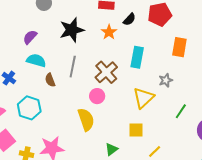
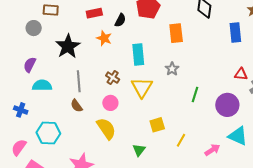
brown cross: (106, 72) -> (113, 78), size x0.6
brown semicircle: (50, 80) -> (77, 106), moved
yellow triangle: (143, 98) -> (142, 87), moved

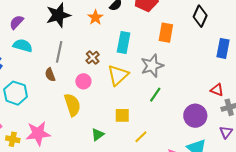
gray star: (172, 69) -> (152, 66), size x1.6
green line: (195, 94) -> (155, 95), moved

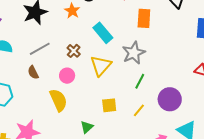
cyan rectangle: (124, 43) -> (103, 33), turned -45
gray line: (59, 52) -> (40, 49), turned 55
purple circle: (195, 116) -> (170, 99), moved
yellow line: (141, 137) -> (139, 110), moved

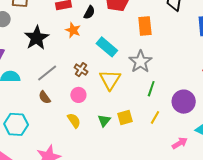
yellow semicircle: (58, 100) -> (74, 121), size x0.7
green triangle: (87, 127) -> (104, 121), moved

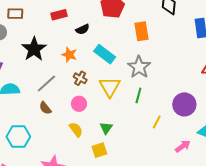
black semicircle: (89, 12) -> (83, 29), moved, turned 40
orange star: (73, 30) -> (69, 55), moved
green line: (151, 89) -> (138, 95), moved
yellow square: (125, 117) -> (99, 150), moved

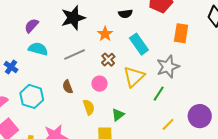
brown semicircle: (45, 108) -> (68, 87), moved

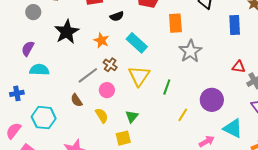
gray line: (75, 54) -> (88, 75), moved
blue cross: (11, 67) -> (17, 93), turned -32
gray star: (168, 67) -> (190, 51), moved

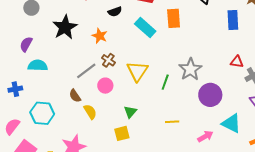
cyan rectangle: (137, 43) -> (145, 27), moved
gray star: (190, 51) -> (190, 69), moved
yellow line: (183, 115) -> (172, 122), moved, turned 56
yellow semicircle: (102, 116) -> (90, 112), moved

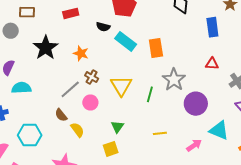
black semicircle: (115, 12) -> (103, 27), moved, turned 40
orange rectangle: (174, 18) -> (156, 48), moved
red triangle: (237, 62) -> (212, 64), moved

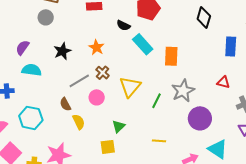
gray circle: (11, 31) -> (46, 17), moved
black star: (46, 48) -> (62, 51), moved, size x0.7

